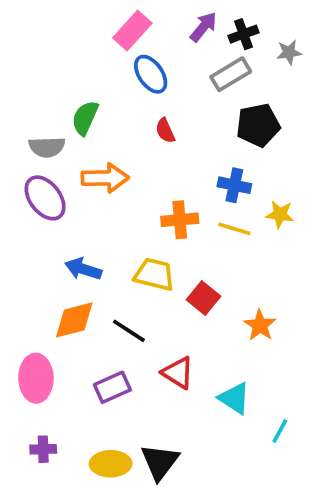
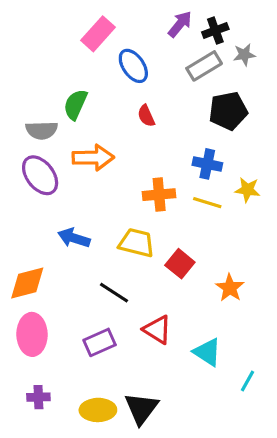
pink rectangle: (132, 30) -> (98, 34), moved
gray star: (289, 52) -> (244, 55), moved
orange diamond: (74, 320) -> (27, 283), moved

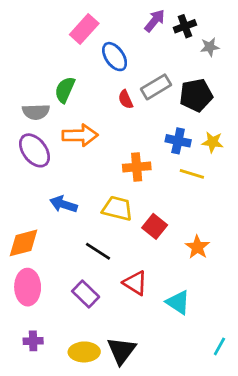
gray rectangle: (204, 66) -> (156, 87), moved
yellow star: (247, 190) -> (213, 142), moved
yellow line: (207, 203) -> (192, 174), moved
purple rectangle: (100, 342) -> (86, 294), turned 68
cyan line: (247, 381) -> (219, 346), moved

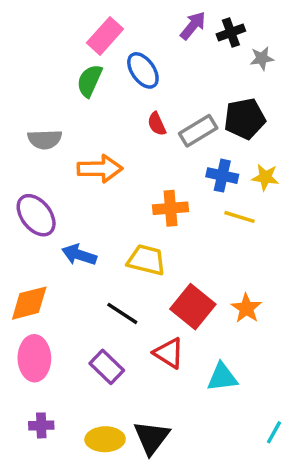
gray rectangle: (156, 87) -> (198, 131), moved
green semicircle: (65, 90) -> (90, 81), moved
purple ellipse: (35, 150) -> (36, 215), moved
red square: (155, 226) -> (193, 307), moved, size x1.4
cyan triangle: (178, 302) -> (222, 377), turned -40

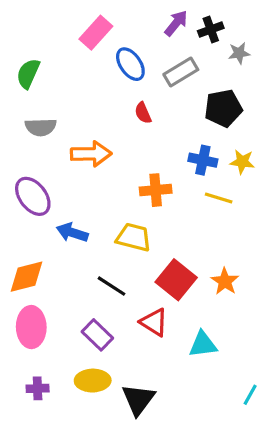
green semicircle: (90, 81) -> (28, 74), moved
gray rectangle: (198, 131) -> (181, 72), moved
yellow ellipse: (105, 439) -> (93, 381), moved

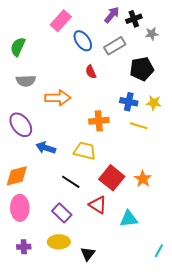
black triangle: (138, 399) -> (88, 254), size x0.7

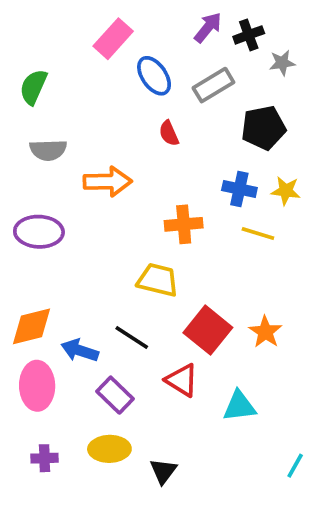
purple ellipse: (21, 125) -> (39, 232), turned -50
blue arrow: (46, 148) -> (80, 350), moved

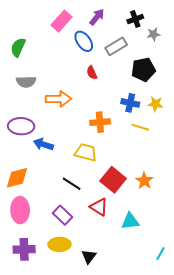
purple arrow: (208, 27) -> (97, 17), moved
blue arrow: (80, 350) -> (43, 144), moved
purple cross: (45, 458) -> (24, 249), size x1.5

